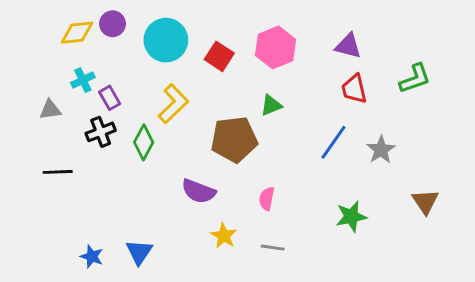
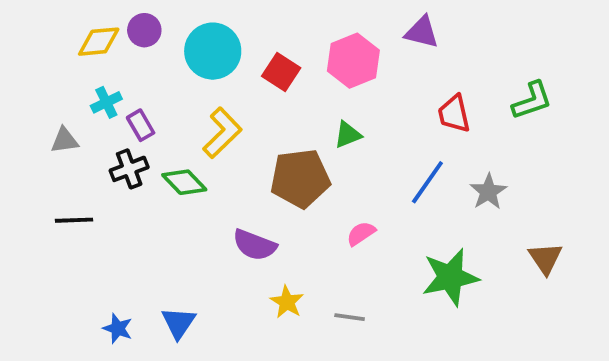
purple triangle: (348, 46) -> (422, 32), moved
green diamond: (144, 142) -> (184, 182), turned -72
pink semicircle: (267, 199) -> (361, 234), moved, turned 45
green star: (351, 216) -> (450, 277), size x1.4

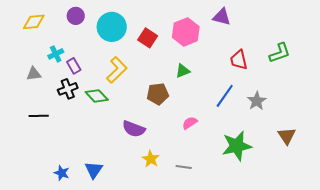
yellow diamond: (99, 42) -> (34, 22), moved
brown pentagon: (300, 178) -> (158, 94), size x0.7

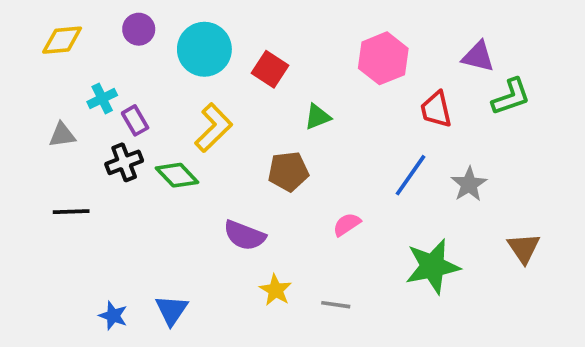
purple triangle: (222, 17) -> (478, 57), moved
pink hexagon: (186, 32) -> (383, 58), moved
green triangle: (183, 71) -> (318, 117), moved

